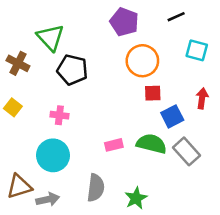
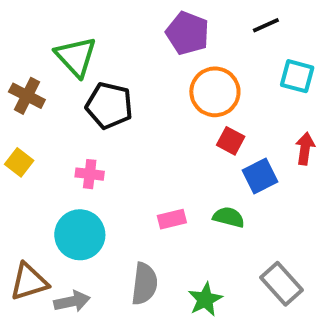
red square: (153, 93) -> (231, 141), turned 30
green semicircle: (151, 144) -> (229, 217), size x0.7
gray rectangle: (186, 151) -> (282, 284), moved

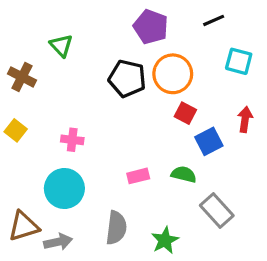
green triangle: (76, 57) -> (61, 46), size x0.7
black pentagon: (109, 106) -> (127, 79), moved
gray rectangle: (282, 284) -> (217, 210), moved

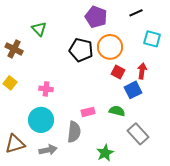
red arrow: (245, 119) -> (142, 71), moved
gray semicircle: (116, 228) -> (74, 132), moved
gray arrow: (58, 242) -> (48, 150), moved

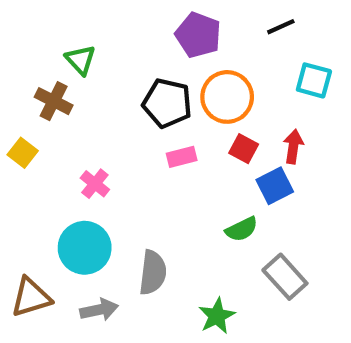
brown cross: (14, 49) -> (54, 101), moved
yellow square: (10, 83) -> (23, 153), moved
pink cross: (46, 89) -> (95, 184), turned 32
green semicircle: (117, 111) -> (242, 229), turned 140
pink rectangle: (88, 112) -> (182, 157), moved

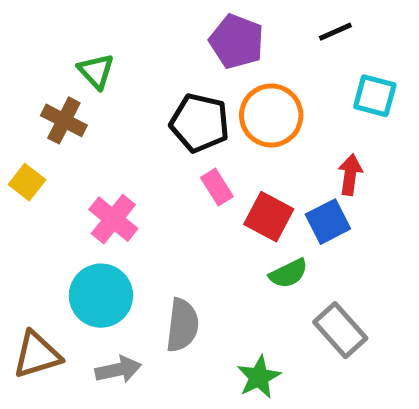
red square: (244, 149) -> (269, 217), moved, size x1.4
pink rectangle: (182, 157) -> (217, 187), turned 72
pink cross: (95, 184) -> (113, 219), size x1.4

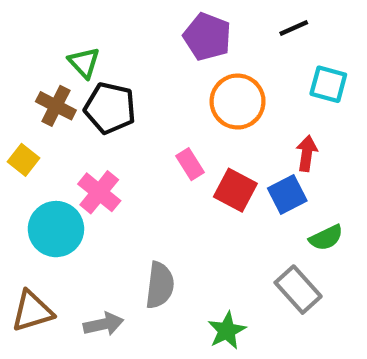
black pentagon: (200, 123) -> (110, 108), moved
green semicircle: (288, 273) -> (326, 238), moved
cyan circle: (101, 296) -> (56, 229), moved

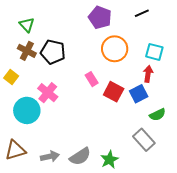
green triangle: (84, 63) -> (27, 25), moved
cyan square: (328, 84) -> (154, 52), moved
gray semicircle: (160, 285) -> (80, 156), moved, turned 50

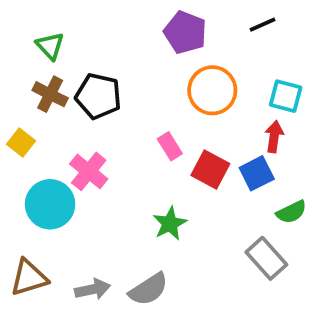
green star: (109, 160) -> (170, 224), moved

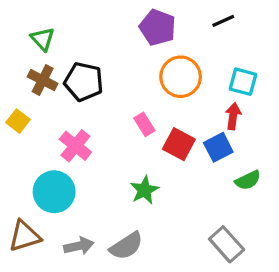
cyan circle: (50, 204) -> (54, 192), moved
gray rectangle: (266, 258) -> (227, 244), moved

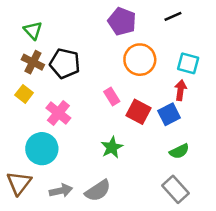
yellow square: (18, 121) -> (24, 94), moved
green semicircle: (248, 180) -> (179, 151), moved
brown triangle: (25, 236) -> (19, 183), turned -36

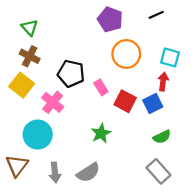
black pentagon: (65, 63) -> (71, 74), moved
yellow square: (24, 94) -> (22, 85), size x1.5
gray arrow: (61, 191) -> (55, 172), turned 96

